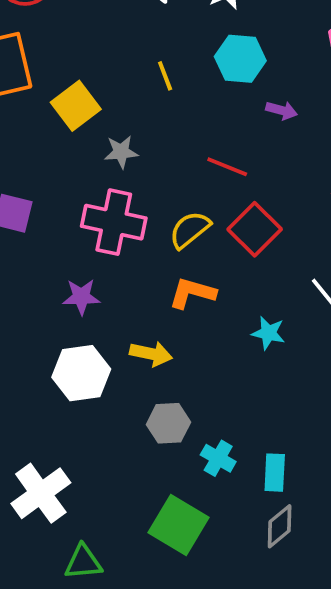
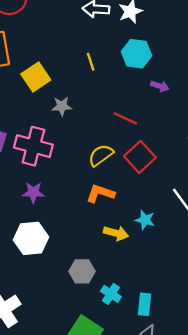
pink cross: (114, 222) -> (33, 146), moved
yellow arrow: (151, 354) -> (116, 233), moved

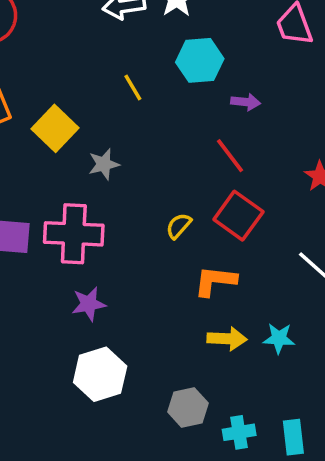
red line: (125, 118) -> (230, 156), moved, turned 40
yellow semicircle: (101, 155) -> (179, 226), size x0.7
orange L-shape: (100, 193) -> (215, 281), moved
cyan star: (145, 220) -> (279, 338), moved
cyan cross: (111, 294) -> (239, 432), turned -30

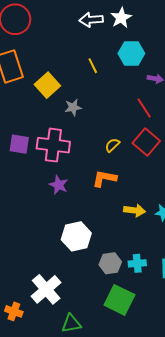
orange L-shape: (215, 281) -> (104, 178), moved
purple star: (89, 304) -> (59, 185), turned 30
white hexagon: (100, 374) -> (76, 236), moved
gray hexagon: (188, 408) -> (110, 263), moved

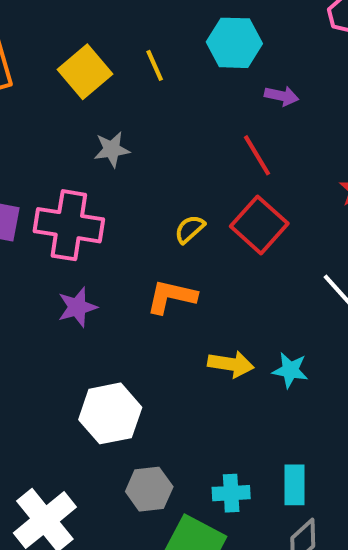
yellow square: (47, 85) -> (85, 72), moved
purple star: (59, 185) -> (77, 307), turned 30
gray hexagon: (110, 263) -> (149, 489), moved
cyan cross: (137, 263) -> (231, 493), moved

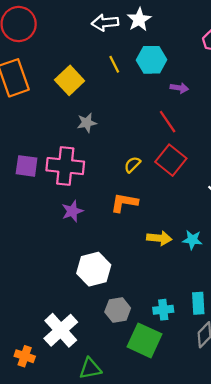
yellow line: (155, 65) -> (114, 64), moved

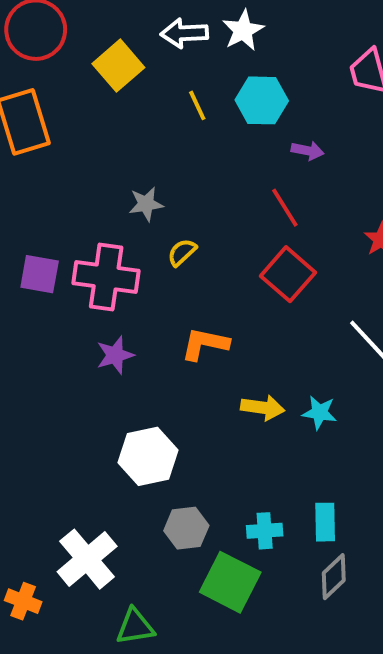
yellow square: (70, 80) -> (118, 66), moved
yellow semicircle: (132, 165) -> (182, 252), moved

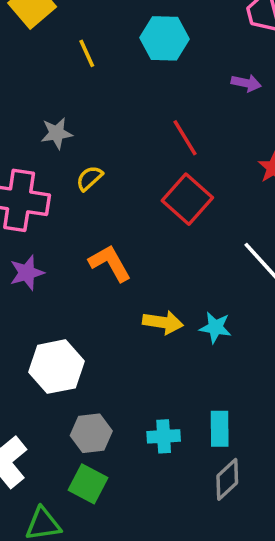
yellow line: (197, 105) -> (87, 53), moved
purple arrow: (308, 151) -> (246, 83), moved
orange L-shape: (205, 344) -> (110, 263), turned 48
green square: (230, 582) -> (88, 484), moved, size x0.7

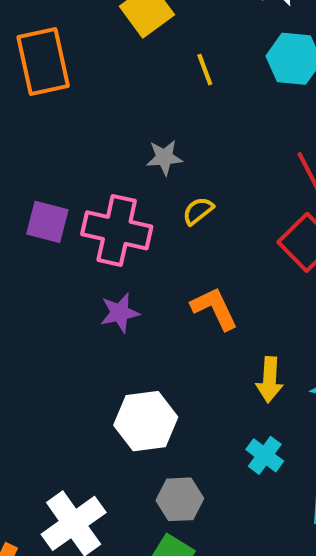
yellow arrow: (163, 322) -> (270, 380), turned 81
cyan cross: (164, 436) -> (265, 455), moved, turned 36

